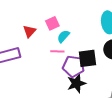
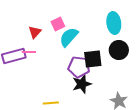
cyan semicircle: (63, 36) -> (69, 37), size x1.5
pink line: (57, 51) -> (29, 52), moved

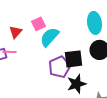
purple pentagon: (79, 67) -> (60, 67), turned -30
black star: (82, 84) -> (76, 84), moved

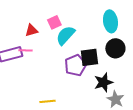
red triangle: (16, 32) -> (31, 30), turned 32
black star: (76, 84) -> (103, 82), moved

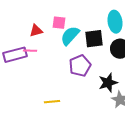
pink square: (54, 22) -> (59, 23), turned 32
black square: (89, 57) -> (94, 39), moved

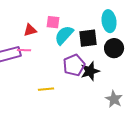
black star: (108, 83) -> (90, 71), moved
yellow line: (52, 102) -> (46, 89), moved

